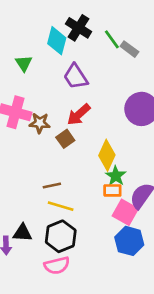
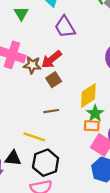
red arrow: (79, 115) -> (51, 59), moved
yellow diamond: (107, 155) -> (88, 95), turned 30
brown line: (52, 185) -> (51, 111), moved
yellow line: (61, 206) -> (34, 137), moved

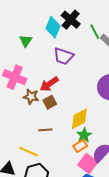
purple trapezoid: (65, 27) -> (64, 56), turned -45
brown star: (32, 65) -> (31, 97), moved
orange rectangle: (92, 126) -> (80, 146), turned -40

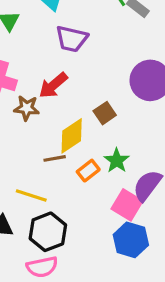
brown square: (50, 102) -> (105, 113), moved
yellow diamond: (79, 119) -> (72, 136), moved
orange rectangle: (80, 146) -> (88, 171), moved

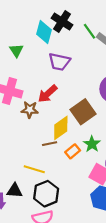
brown square: (105, 113) -> (83, 112), size x1.6

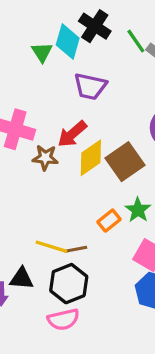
green triangle: (16, 50) -> (42, 52), moved
yellow diamond: (61, 128) -> (91, 158), moved
brown line: (50, 144) -> (76, 249), moved

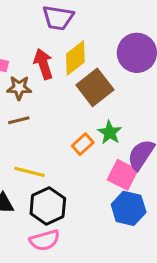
red arrow: (72, 134) -> (43, 64), turned 116
yellow diamond: (91, 158) -> (75, 58), moved
brown line: (76, 249) -> (19, 120), moved

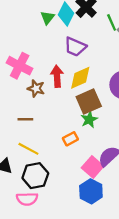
brown line: (19, 120) -> (25, 119), moved
green star: (110, 133) -> (89, 119), moved

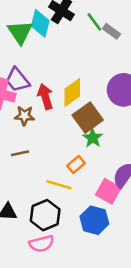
green triangle: (47, 18) -> (20, 32), size x1.5
purple trapezoid: (75, 47) -> (17, 80), moved, turned 40
yellow line: (28, 149) -> (59, 185), moved
blue hexagon: (91, 191) -> (94, 220), moved

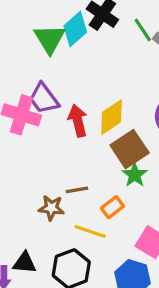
cyan diamond: (40, 23) -> (75, 29), turned 32
brown star: (24, 116) -> (51, 208), moved
brown line: (20, 153) -> (77, 190), moved

